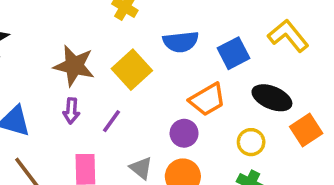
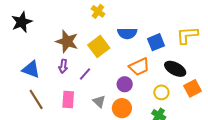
yellow L-shape: (288, 36) -> (187, 35), turned -60

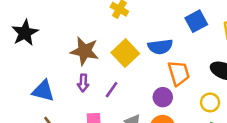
blue semicircle: (127, 33) -> (160, 47), moved
blue square: (156, 42) -> (196, 21), moved
orange trapezoid: (139, 67) -> (179, 73), turned -75

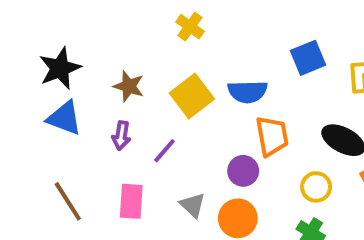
black star: (25, 33) -> (60, 68), moved
brown star: (85, 51) -> (129, 86), size x0.7
blue triangle: (43, 91) -> (64, 118), moved

